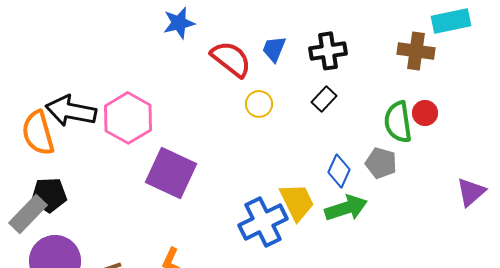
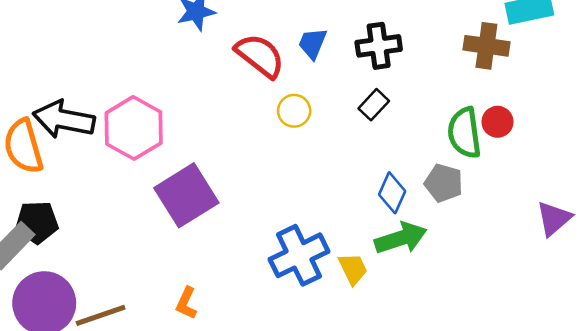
purple square: (171, 173) -> (186, 195), turned 33
yellow trapezoid: (297, 202) -> (353, 269), moved, size x0.7

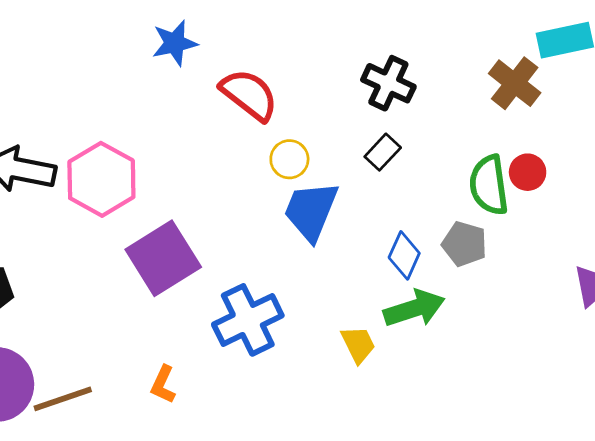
blue trapezoid: (313, 43) -> (311, 211), moved, size x1.6
black cross: (379, 46) -> (388, 83), turned 33
brown cross: (486, 46) -> (515, 83), turned 30
blue cross: (299, 255) -> (248, 320), moved

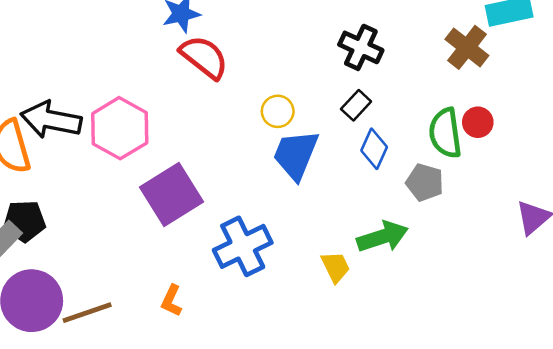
red semicircle: (249, 95) -> (204, 57), moved
blue diamond: (404, 255) -> (374, 149), moved

